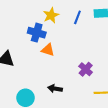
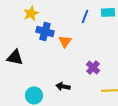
yellow star: (51, 15) -> (31, 13), moved
orange triangle: (48, 50) -> (65, 41), moved, turned 48

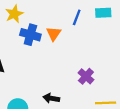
orange triangle: (65, 41) -> (54, 34), moved

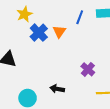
blue cross: (30, 35) -> (39, 33), turned 30

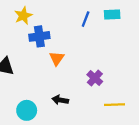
orange triangle: (59, 32) -> (57, 58), moved
blue cross: (39, 33) -> (39, 36), turned 36

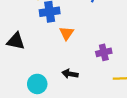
purple cross: (95, 78) -> (104, 52), turned 35

